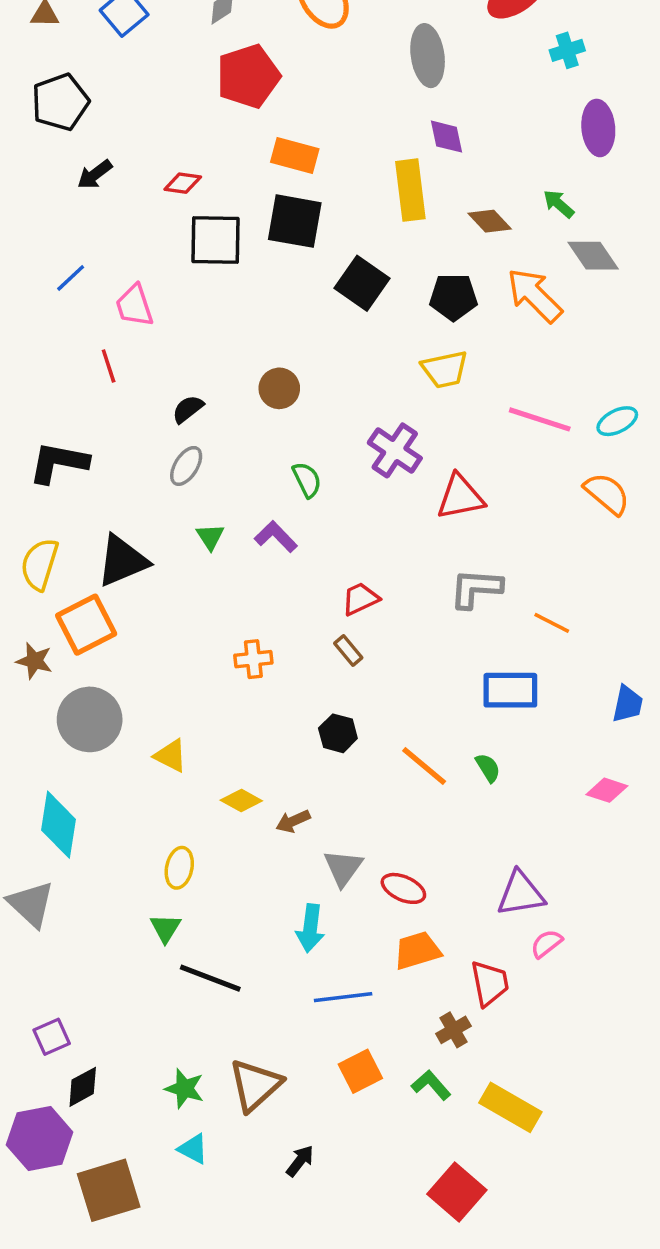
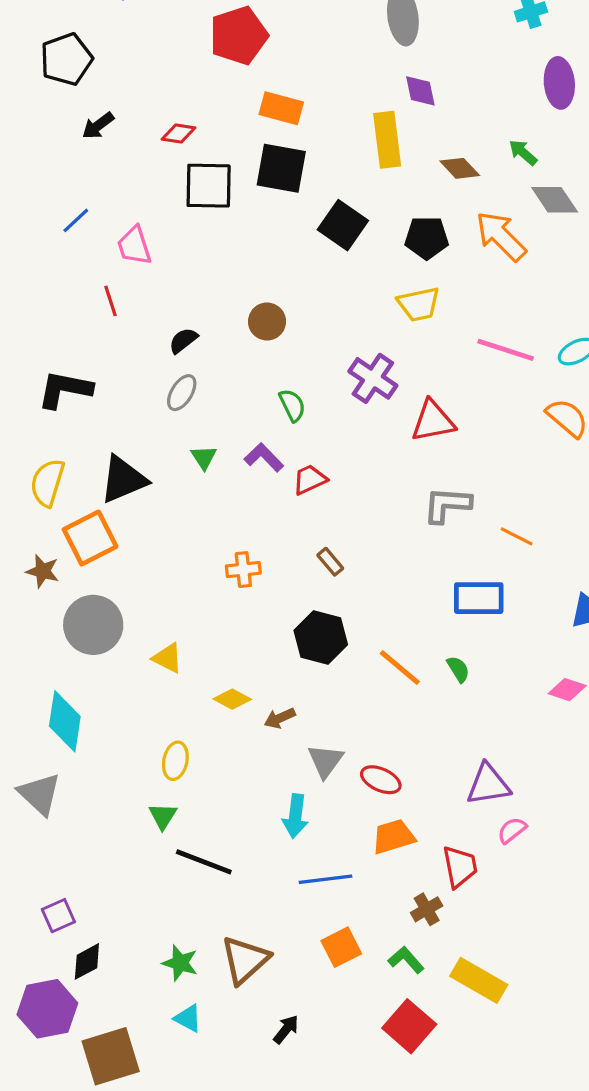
red trapezoid: (360, 599) -> (310, 480), moved
black hexagon: (338, 733) -> (321, 638), size x1.5
red square: (457, 1192) -> (409, 1026), moved

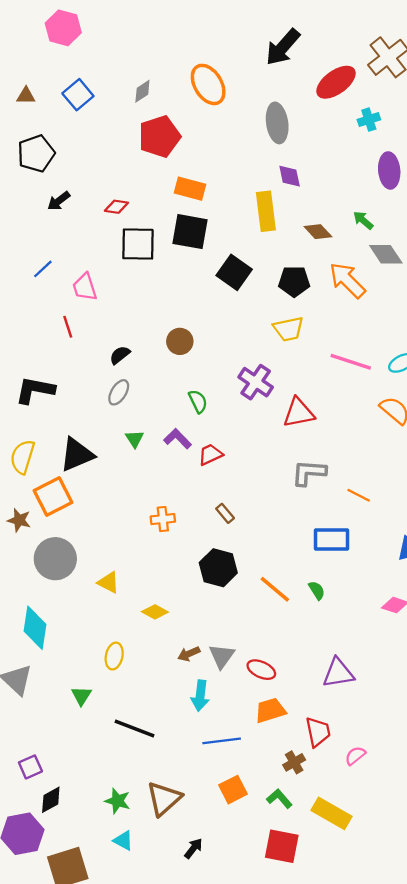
brown arrow: (280, 718) -> (189, 654), moved
green triangle: (163, 816) -> (81, 696), moved
pink semicircle: (512, 830) -> (355, 756), moved
red square: (409, 1026) -> (282, 846), turned -30

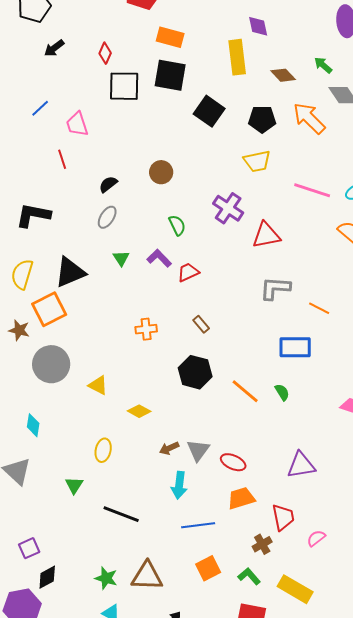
red diamond: (116, 207) -> (105, 53), turned -75
cyan diamond: (35, 628) -> (33, 425), size x0.6
brown triangle: (164, 799) -> (147, 576), turned 44

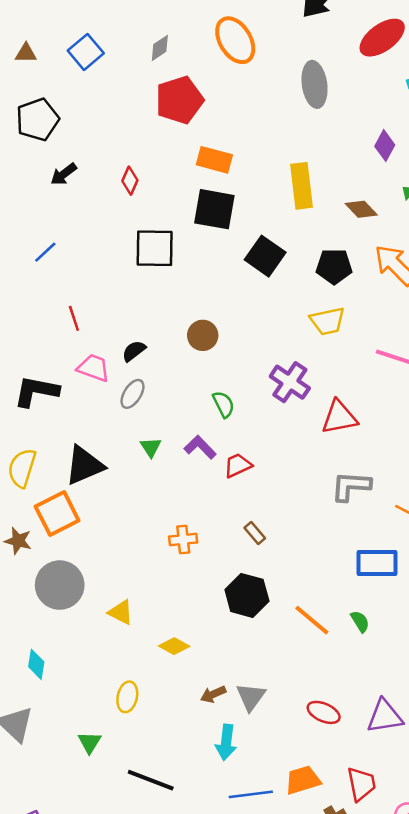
purple diamond: (258, 26) -> (385, 146), moved, turned 40
black square: (124, 86) -> (155, 248), moved
pink trapezoid: (77, 124) -> (93, 368), moved, turned 128
red ellipse: (233, 462) -> (324, 712), moved
orange trapezoid: (241, 498) -> (303, 780), moved

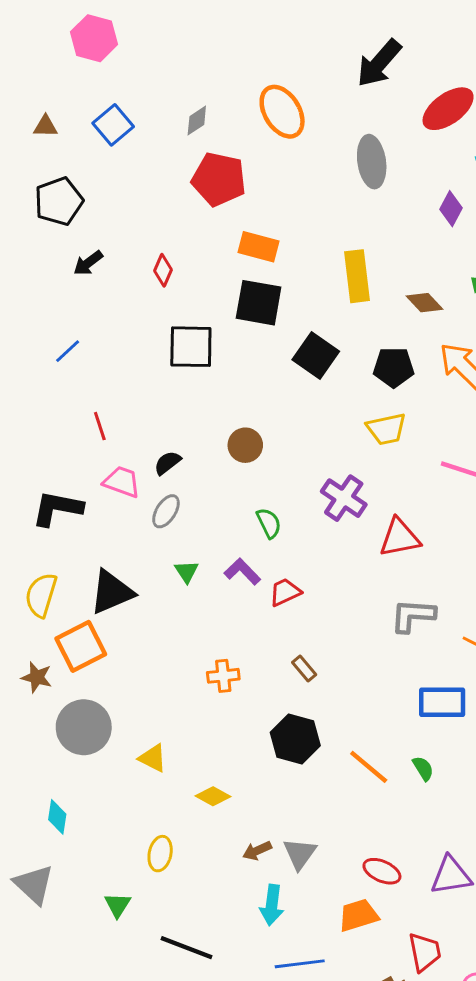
red pentagon: (179, 100) -> (219, 179), turned 30
purple diamond: (385, 146) -> (451, 209), moved
orange trapezoid: (303, 780) -> (358, 915), moved

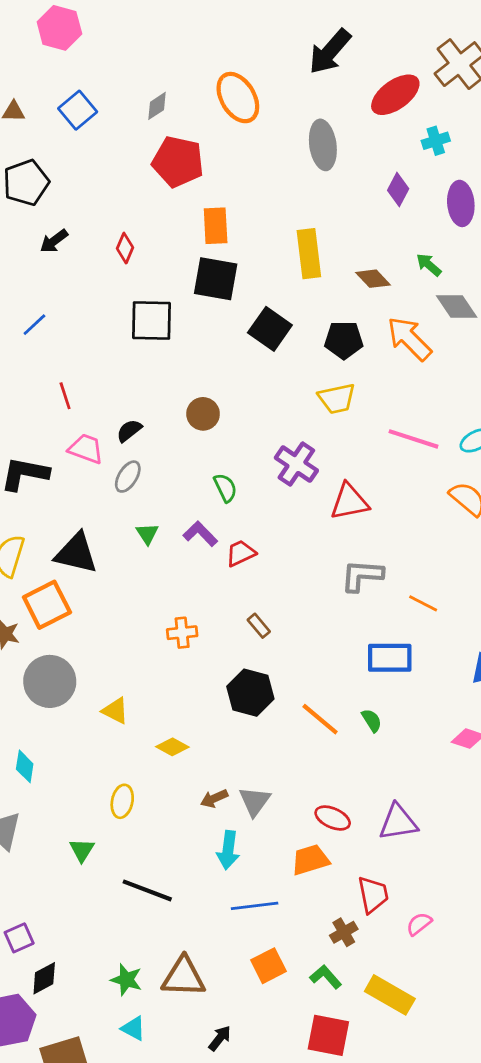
orange rectangle: (259, 247) -> (216, 226), turned 72
black triangle: (112, 592) -> (76, 553), turned 36

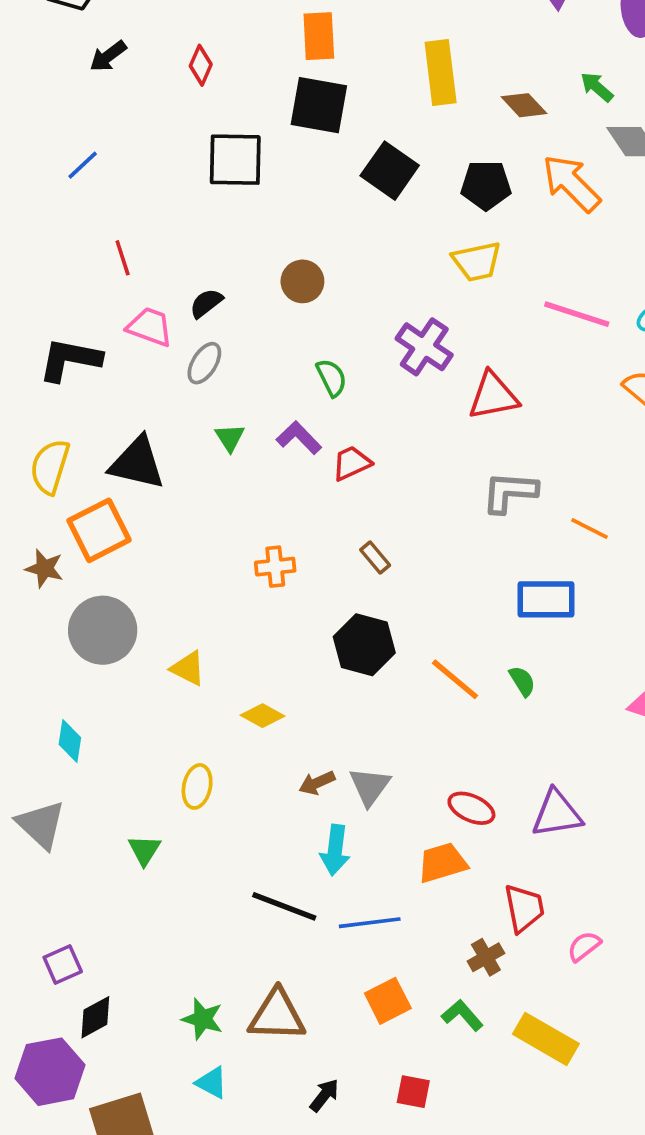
black line: (147, 890) -> (284, 906), moved
red square: (328, 1035) -> (413, 1092), moved, size x0.6

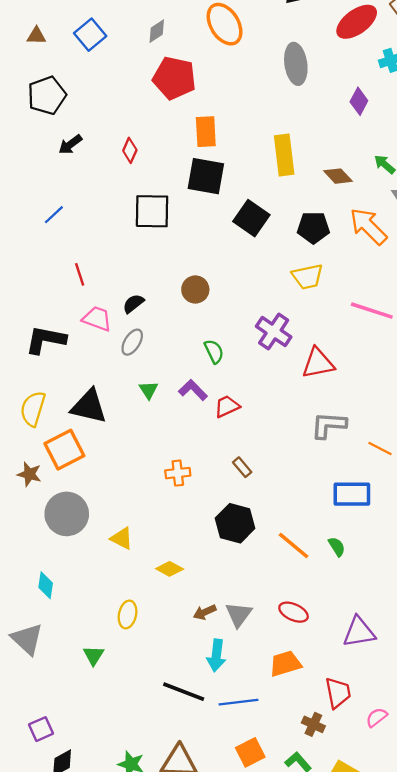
red ellipse: (471, 808) -> (294, 612), moved
brown cross: (486, 957) -> (313, 724), turned -35

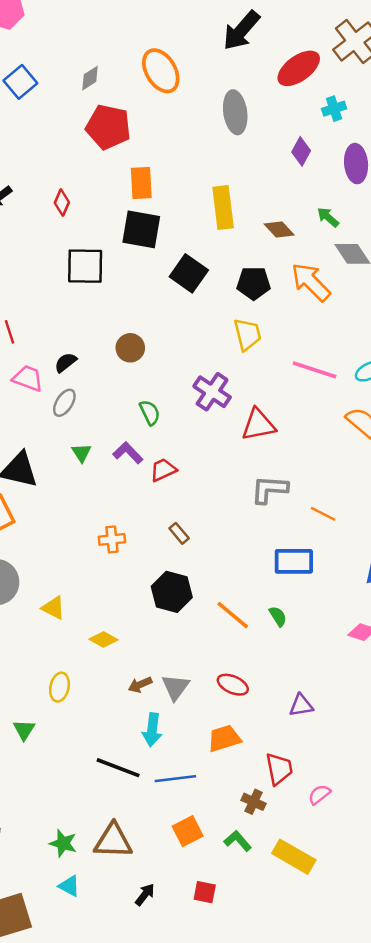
yellow trapezoid: (308, 277) -> (247, 334), turned -92
purple triangle: (359, 632) -> (301, 705), size x0.7

